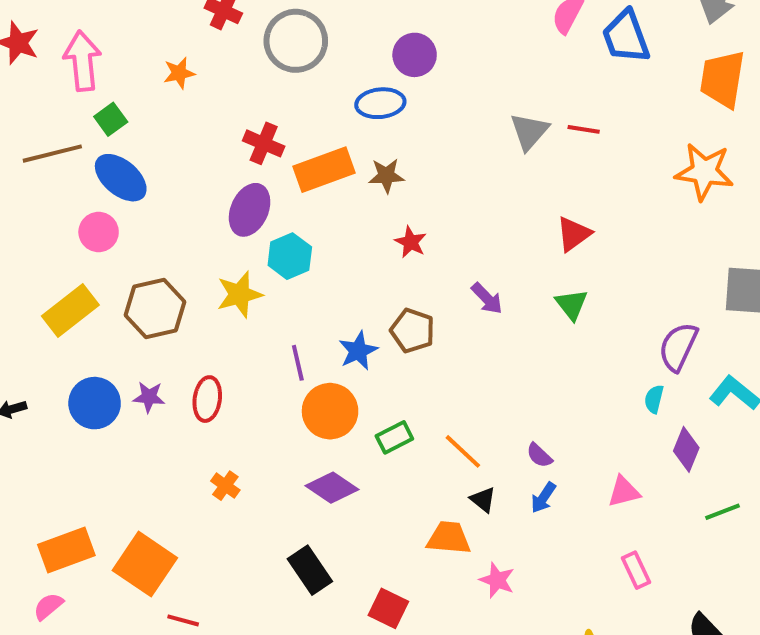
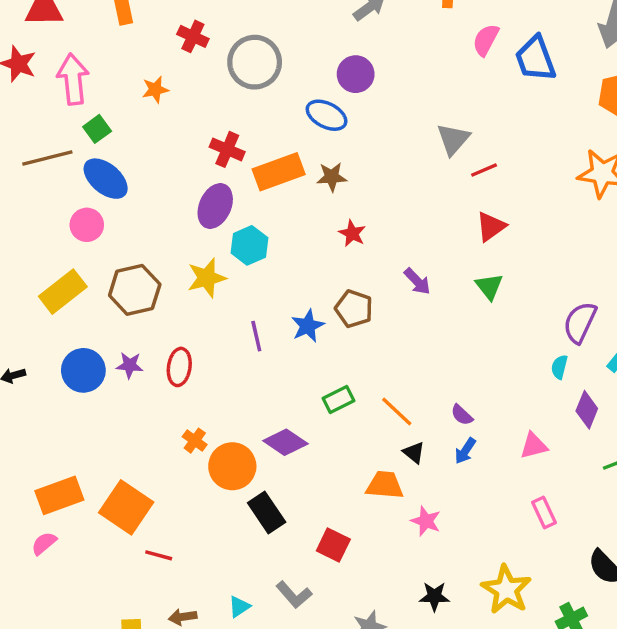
blue ellipse: (380, 103) -> (327, 115), turned 33
red line: (584, 129) -> (484, 170), moved, turned -32
orange circle: (330, 411) -> (232, 466), moved

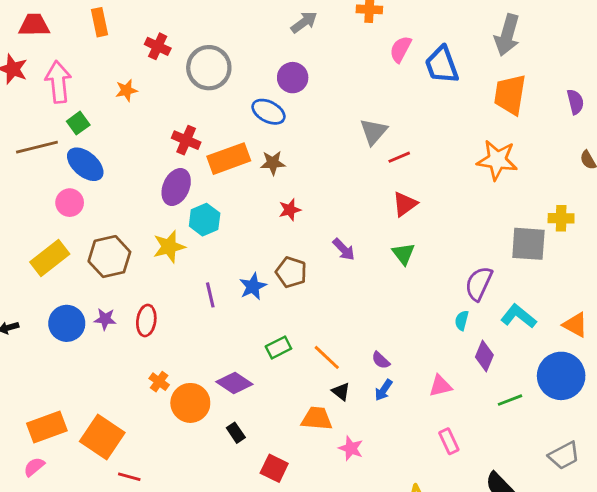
red star: (352, 233) -> (290, 210), turned 30
black rectangle: (267, 513) -> (236, 433), moved, size x0.6

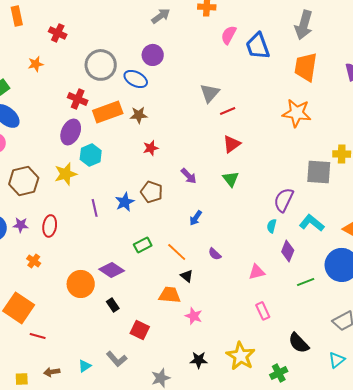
gray circle: (209, 68) -> (101, 65), moved
orange cross: (159, 382) -> (34, 261), moved
blue arrow: (384, 390) -> (196, 218), moved

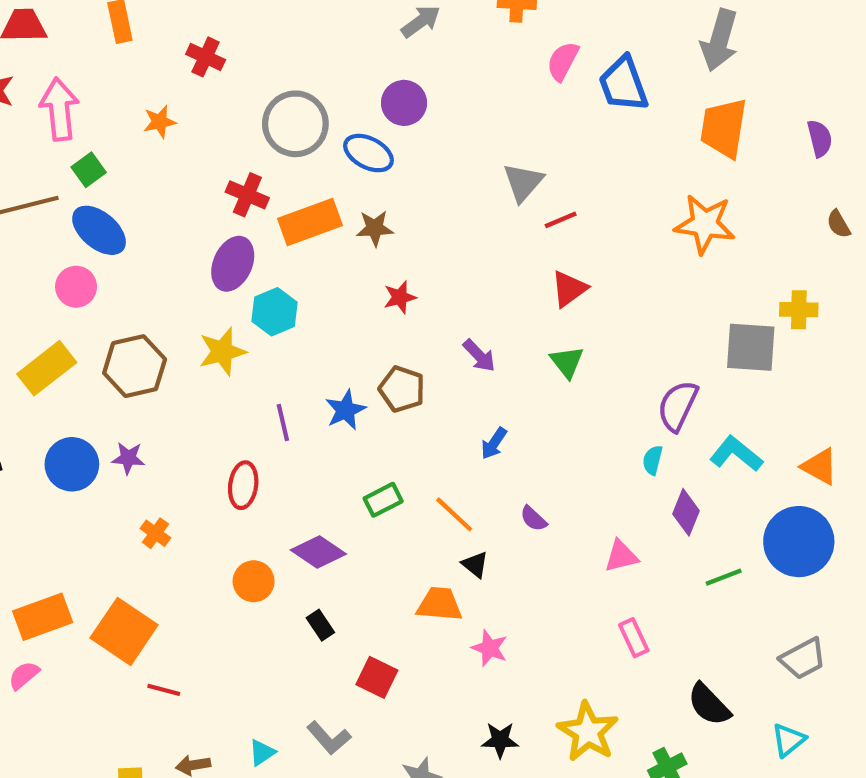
red ellipse: (50, 226) -> (243, 485), moved
orange circle: (81, 284) -> (254, 581), size x0.7

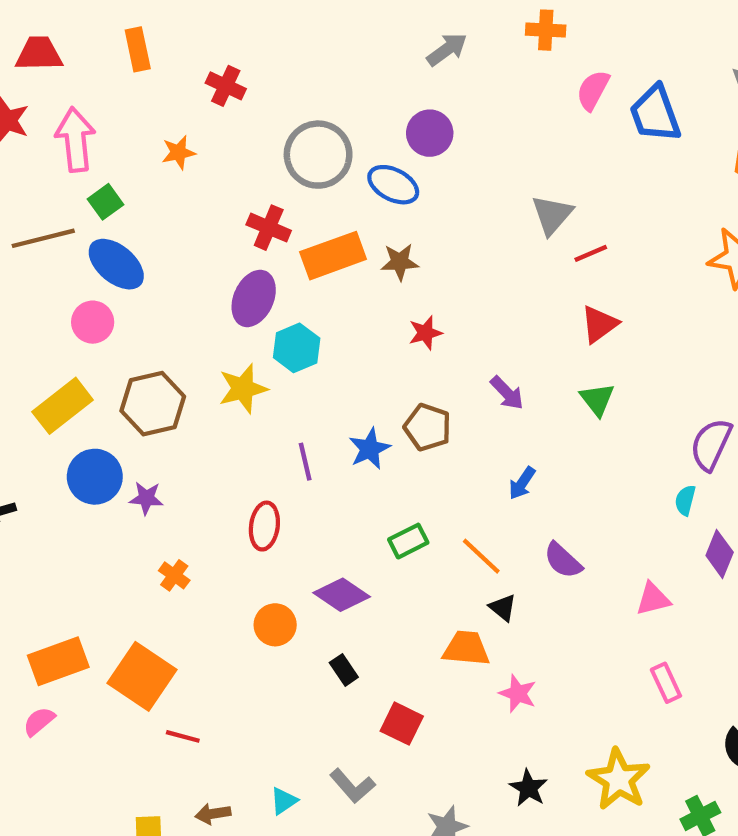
blue circle: (72, 464) -> (95, 477), moved
purple semicircle: (534, 519) -> (563, 560), size x1.4
black star: (500, 740) -> (528, 788), turned 30

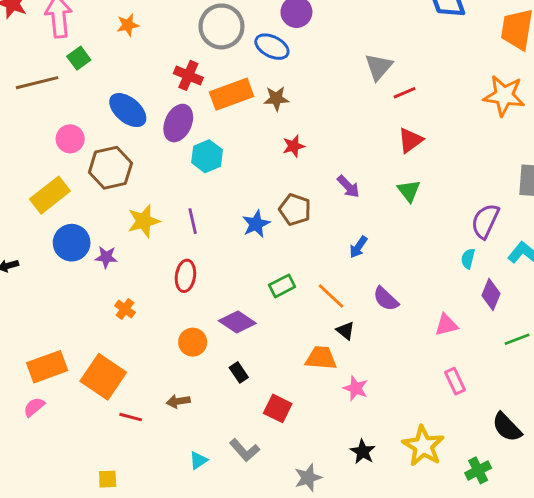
blue ellipse: (116, 264) -> (128, 110), moved
yellow star: (243, 389) -> (144, 221), moved
brown hexagon: (153, 404) -> (110, 168), moved
purple line: (305, 462) -> (193, 221), moved
brown arrow: (213, 814) -> (178, 401), moved

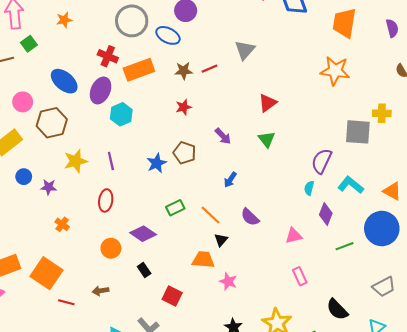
red line: (405, 93) -> (209, 69), moved
brown star: (276, 99) -> (184, 71), moved
blue circle: (72, 243) -> (24, 177), size x0.6
black triangle: (345, 331) -> (221, 240), turned 32

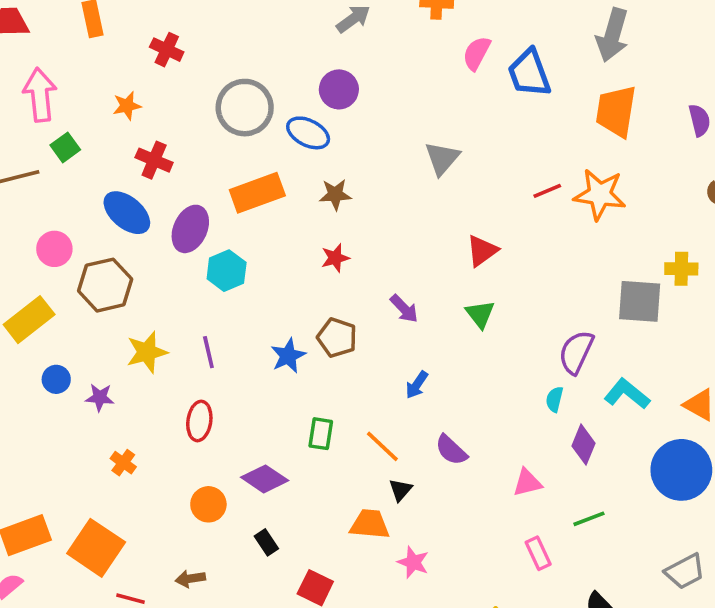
red cross: (108, 56) -> (154, 160), moved
red line: (209, 69) -> (547, 191), moved
green rectangle: (175, 208) -> (321, 434), turned -54
green line: (344, 246) -> (589, 519), moved

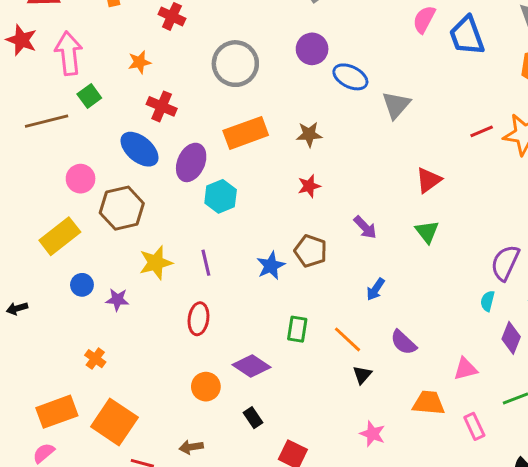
blue ellipse: (308, 133) -> (350, 77), moved
orange cross: (123, 463) -> (95, 359), moved
orange trapezoid: (370, 524) -> (429, 403), moved

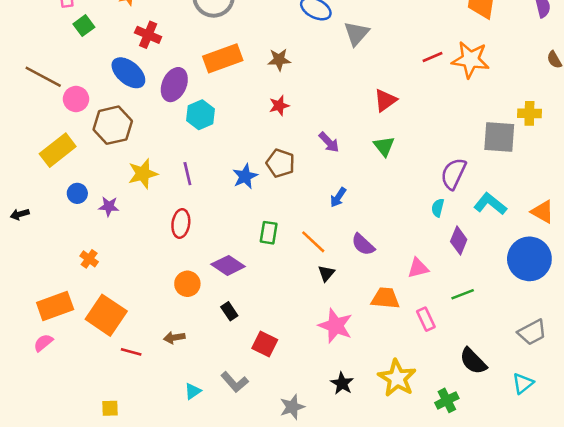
brown line: (47, 121) -> (43, 77), moved, turned 42
pink star: (373, 434) -> (335, 326), size x1.5

